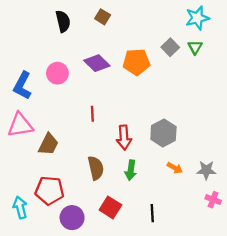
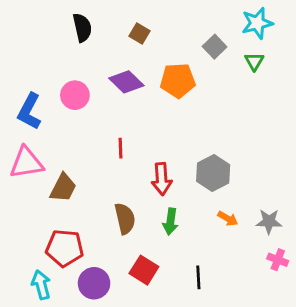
brown square: (103, 17) -> (140, 33), moved
gray square: (170, 47) -> (215, 47), moved
cyan arrow: (20, 207) -> (41, 285), moved

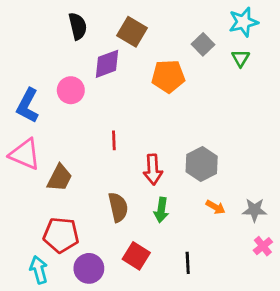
brown square: (140, 33) -> (132, 32), size x1.5
purple diamond: (126, 82) -> (107, 64), moved, turned -64
pink triangle: (26, 163) -> (25, 154), turned 32
pink cross: (278, 260) -> (263, 246), turned 30

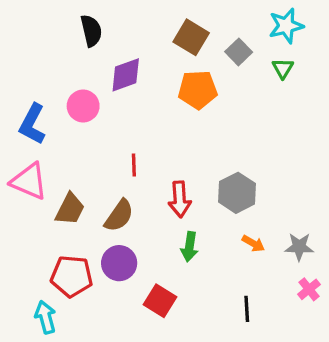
brown square: (132, 32) -> (191, 37), moved
brown semicircle: (118, 207) -> (119, 216), moved, turned 48
black line: (188, 263) -> (247, 309), moved
purple circle: (89, 268) -> (119, 263), moved

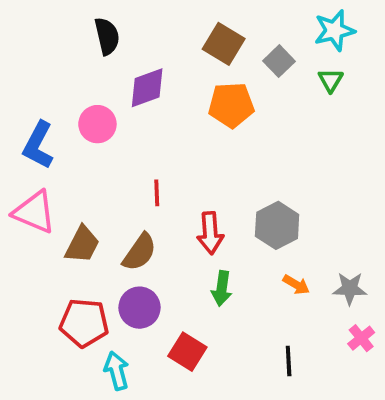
cyan arrow: (45, 317) -> (117, 371), moved

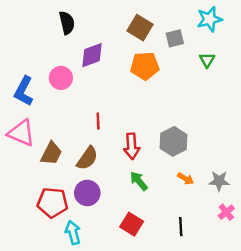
gray square: (279, 61) -> (175, 38), turned 30
green triangle: (331, 80) -> (207, 60), moved
green arrow: (222, 288) -> (139, 181), turned 132
red square: (187, 352) -> (132, 224), moved

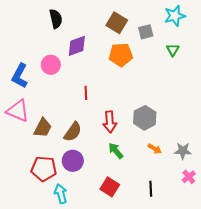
red line: (98, 121) -> (86, 93), moved

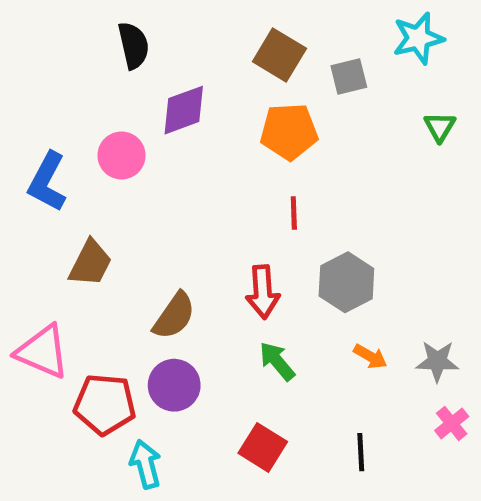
green triangle: (173, 50) -> (440, 127), moved
red line: (86, 93) -> (294, 213), moved
pink triangle: (18, 111) -> (43, 352), moved
brown trapezoid: (43, 128) -> (90, 263), moved

